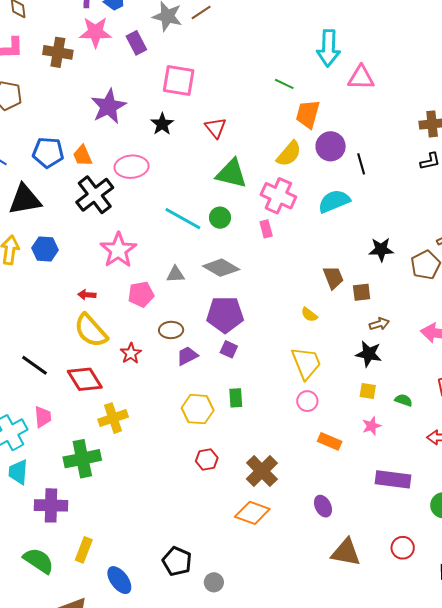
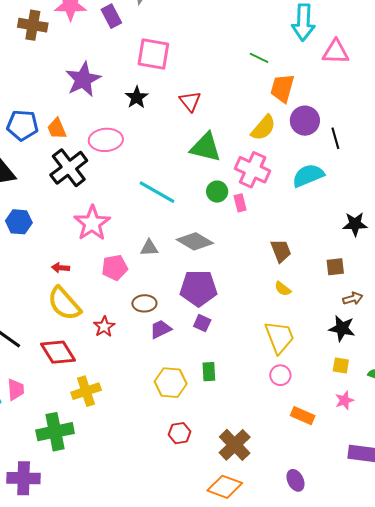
green circle: (220, 218) -> (217, 192), moved
brown trapezoid: (333, 278) -> (281, 251), moved

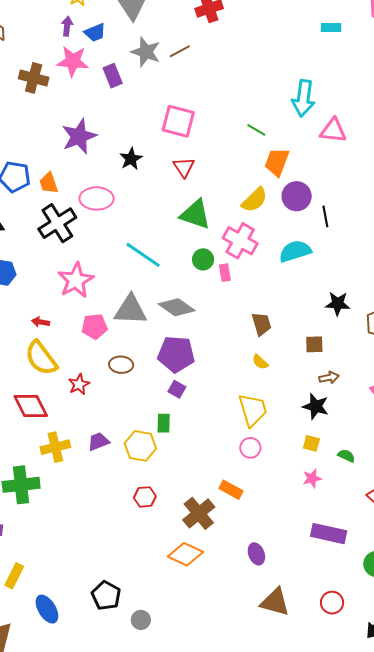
pink square: (153, 54) -> (178, 121), moved
gray triangle: (149, 248) -> (131, 310), size x1.8
purple trapezoid: (161, 329) -> (98, 442), moved
green rectangle: (209, 372) -> (164, 423), moved
orange rectangle: (303, 416) -> (231, 490), moved

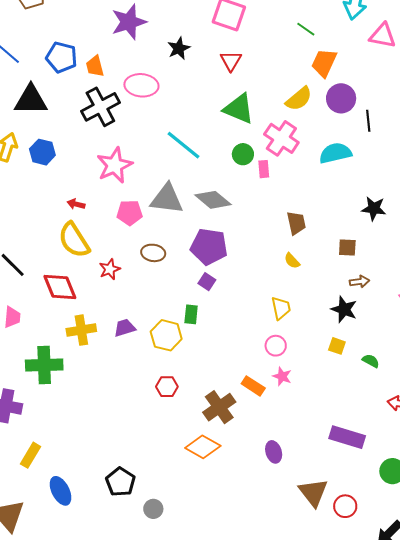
yellow trapezoid: (253, 410) -> (281, 308), size x0.7
pink star: (312, 478) -> (282, 376), moved, turned 30
brown triangle: (275, 602) -> (313, 492), moved, turned 32

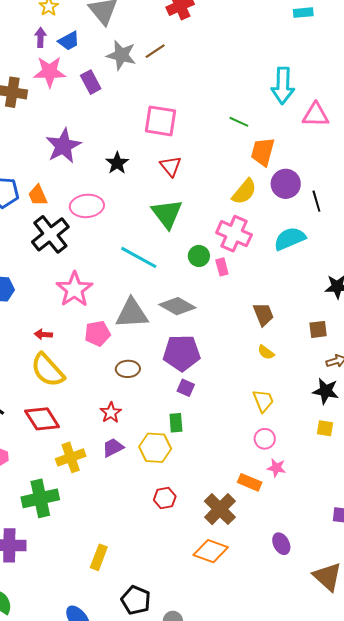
green triangle: (239, 109) -> (167, 214), moved, turned 40
red star: (110, 269) -> (111, 413), moved
yellow rectangle: (30, 455) -> (99, 557), moved

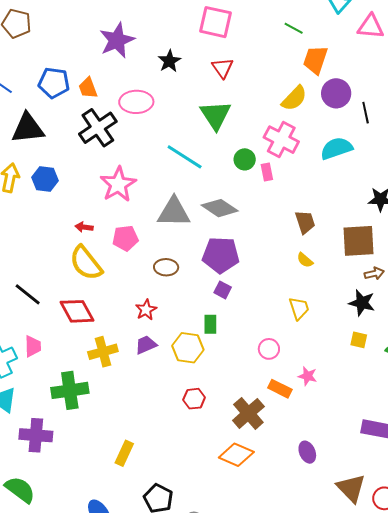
brown square: (318, 329) -> (358, 241), size x1.8
pink pentagon: (98, 333) -> (125, 238), moved
pink circle: (265, 439) -> (269, 349), moved

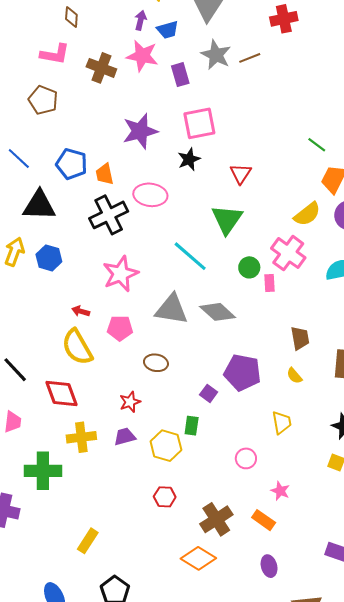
pink square: (215, 22) -> (199, 123), moved, turned -32
purple pentagon: (221, 255) -> (242, 372), moved
orange rectangle: (280, 389) -> (264, 520), moved

